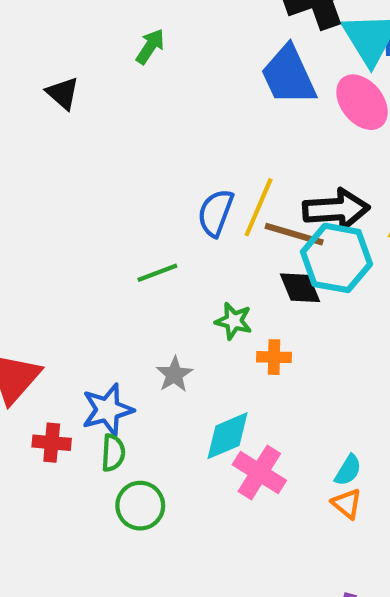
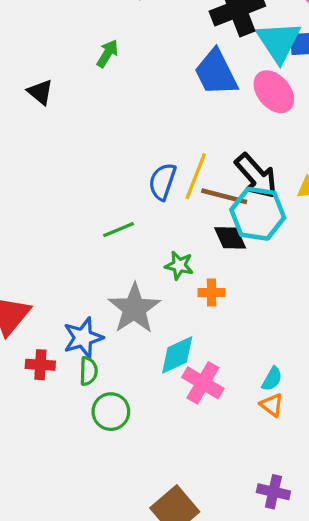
black arrow: (336, 209) -> (256, 176), turned 54
gray star: (174, 374) -> (134, 309), size x1.8

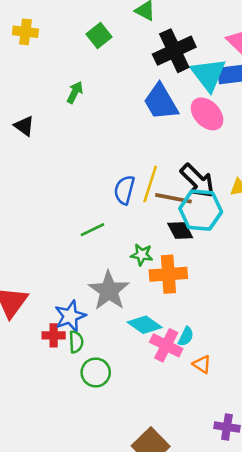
orange cross: (211, 293) -> (168, 274), size x1.8
cyan diamond: (177, 355) -> (145, 325), turned 64
red cross: (40, 365) -> (54, 335), moved
cyan semicircle: (272, 379) -> (186, 336), moved
orange triangle: (272, 405) -> (202, 364), moved

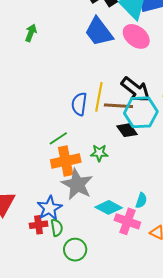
orange cross: (168, 274) -> (66, 161), moved
cyan semicircle: (186, 336) -> (141, 200), moved

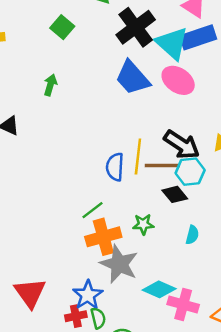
cyan hexagon: (141, 112) -> (190, 172), size x0.7
cyan semicircle: (141, 200) -> (192, 235), moved

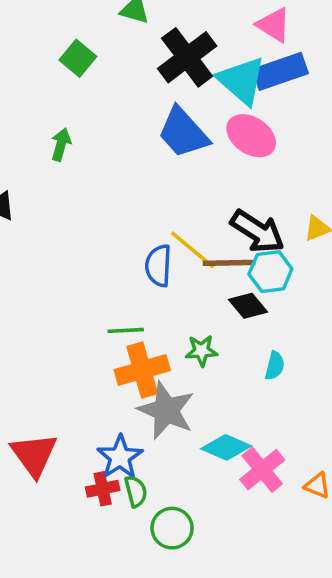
yellow line: (138, 156) -> (193, 250), turned -56
green line: (92, 210) -> (126, 330), turned 35
pink cross: (183, 305) -> (262, 470), turned 36

